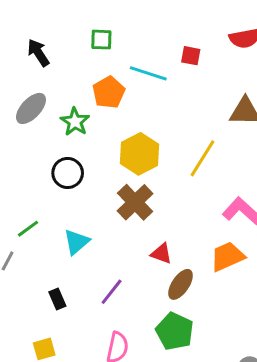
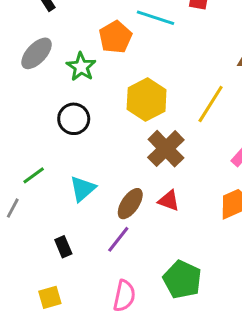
brown cross: (135, 202) -> (166, 149), moved
brown ellipse: (181, 284) -> (130, 204), moved

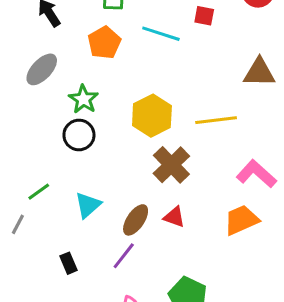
orange pentagon: (115, 37) -> (104, 43), moved
green star: (81, 67) -> (83, 99), moved
yellow line: (211, 104) -> (216, 120), turned 51

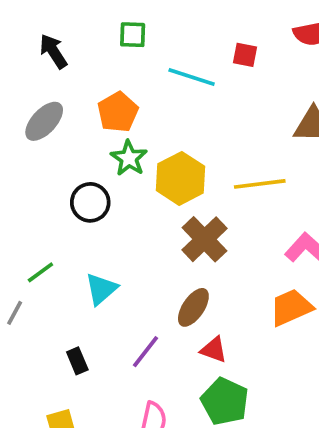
orange pentagon: (104, 43) -> (118, 112), moved
green star: (83, 99) -> (129, 158), moved
red triangle: (174, 217) -> (214, 350), moved
brown ellipse: (136, 220) -> (193, 307), moved

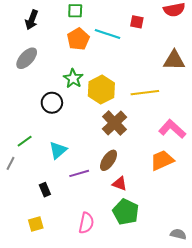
black arrow: (53, 51) -> (32, 20), turned -126
orange pentagon: (118, 112) -> (78, 39), moved
purple line: (145, 352) -> (79, 173), moved, turned 36

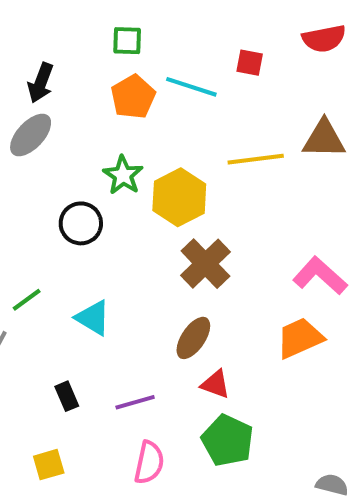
black arrow: (32, 20) -> (41, 83), moved
yellow line: (145, 93) -> (256, 159), moved
cyan triangle: (58, 150) -> (93, 318), turned -48
purple line: (79, 173) -> (135, 402), moved

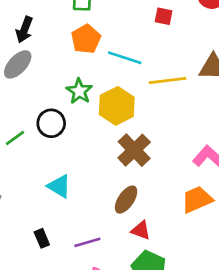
cyan line: (191, 87) -> (125, 58), moved
green line: (27, 300) -> (15, 138), moved

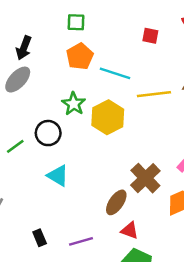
brown cross: (134, 150) -> (145, 178), moved
cyan triangle: (59, 186) -> (58, 176), moved

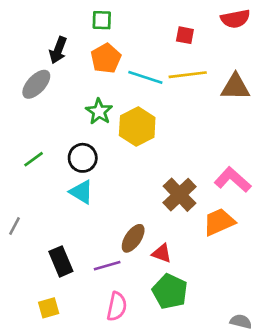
black arrow: (24, 48) -> (58, 50), moved
yellow line: (154, 94) -> (188, 75), moved
black circle: (48, 133) -> (83, 158), moved
brown ellipse: (116, 202) -> (133, 238), moved
black rectangle: (40, 238) -> (61, 261), size x1.5

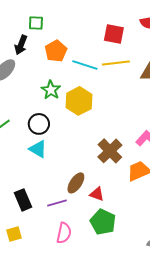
green square: (102, 20) -> (36, 23), moved
red square: (185, 35) -> (114, 34), size x1.5

